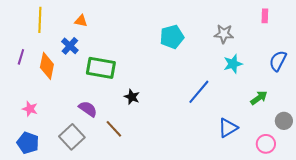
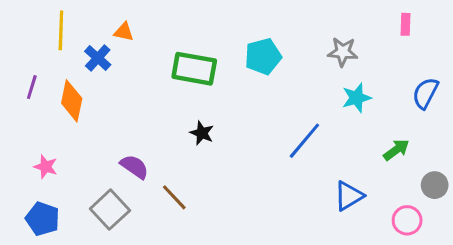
blue cross: (70, 46) -> (98, 58), moved
green rectangle: (101, 68) -> (194, 69), moved
black star: (132, 97) -> (202, 133), moved

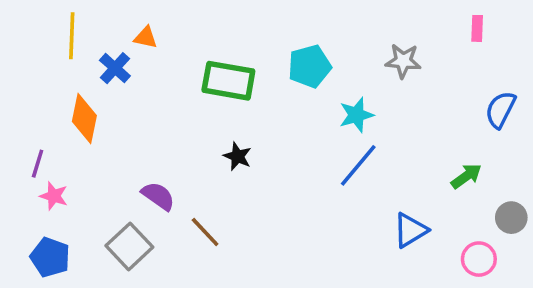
purple line: (32, 87) -> (38, 164), moved
cyan star: (357, 98) -> (356, 115), moved

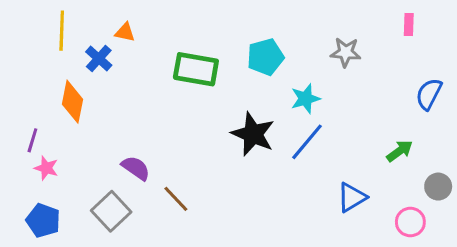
black star: (237, 156) -> (253, 134), moved, size x1.8

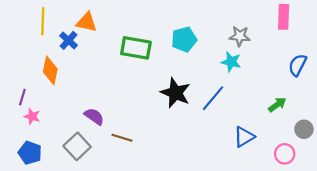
pink rectangle: (409, 25) -> (284, 17), size x1.6
orange triangle: (125, 32) -> (87, 22), size x1.5
cyan star: (305, 99) -> (231, 62), moved, turned 30
brown line: (176, 199) -> (122, 138), turned -30

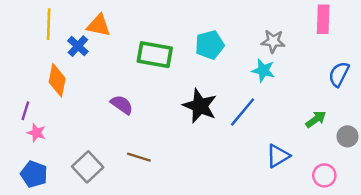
purple semicircle: (94, 116) -> (122, 105), moved
gray circle: (304, 129) -> (348, 136), moved

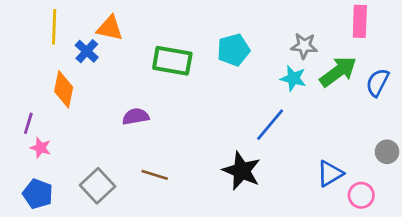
purple semicircle: (122, 105) -> (136, 116), turned -45
black star: (200, 106) -> (242, 171), moved
green arrow: (316, 119) -> (338, 72), moved, size x1.6
blue triangle: (278, 156) -> (330, 174), moved

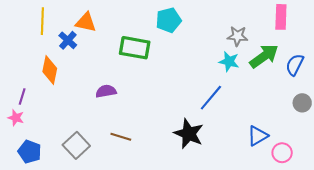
cyan pentagon: (233, 50) -> (169, 20), moved
pink star: (41, 148) -> (16, 118), moved
gray circle: (387, 152) -> (302, 103), moved

